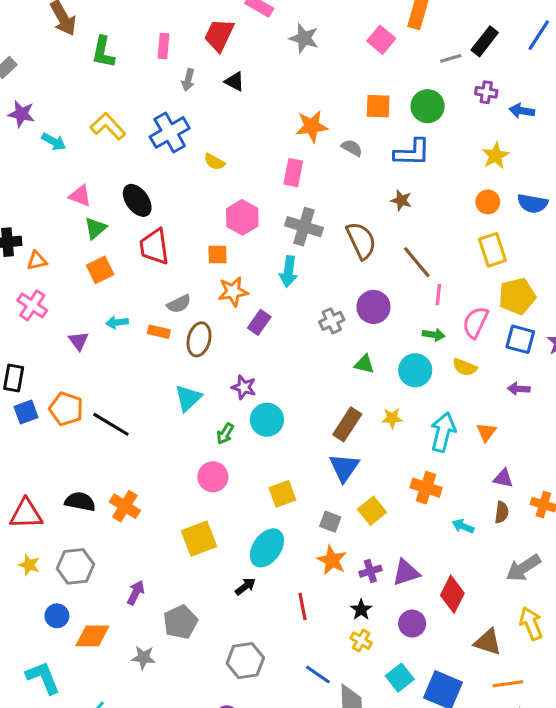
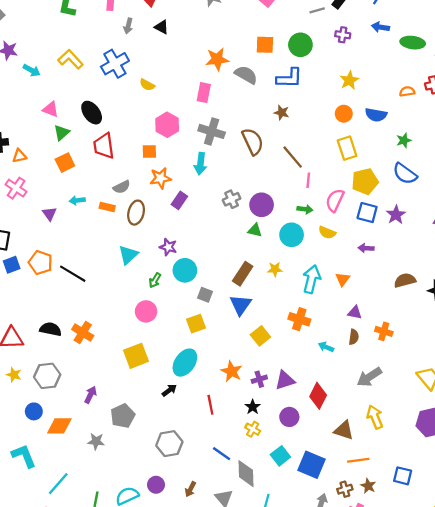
blue arrow: (522, 111) -> (380, 27), moved
gray semicircle: (352, 148) -> (246, 75), size x1.5
purple circle: (374, 307) -> (262, 205), moved
gray square: (330, 522) -> (205, 295), moved

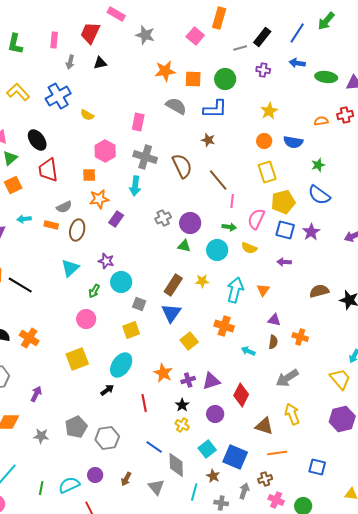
black triangle: (162, 27) -> (100, 63), turned -40
orange star: (217, 59) -> (165, 71), moved
gray pentagon: (123, 416) -> (76, 427), moved
brown star: (368, 486) -> (213, 476), moved

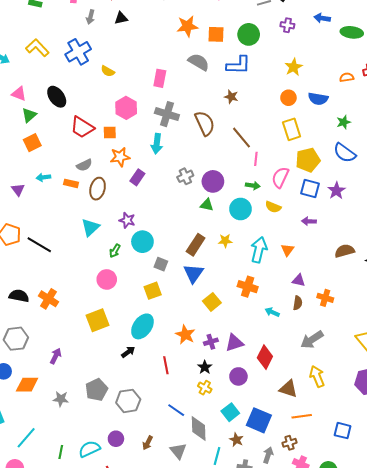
red trapezoid: (48, 170) -> (82, 127), moved, turned -50

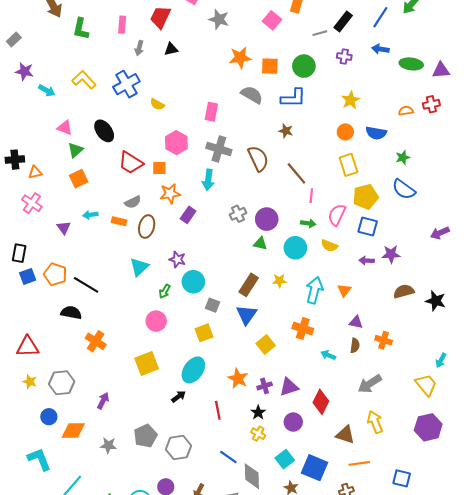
purple star: (336, 191) -> (391, 254), moved, turned 30
black semicircle: (19, 296) -> (71, 313), moved

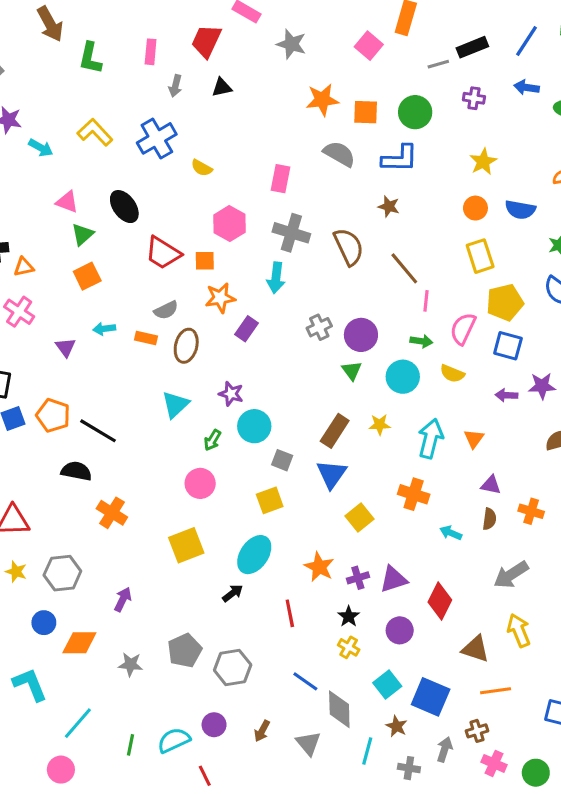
black rectangle: (343, 21) -> (472, 47), turned 30
green triangle: (260, 244) -> (352, 370), turned 40

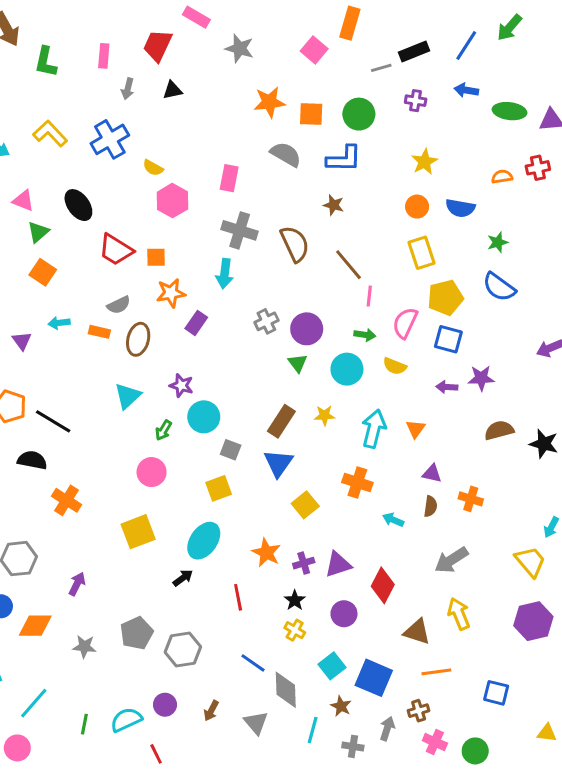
pink hexagon: (229, 224) -> (172, 201), moved
orange square: (87, 276) -> (43, 272), turned -30

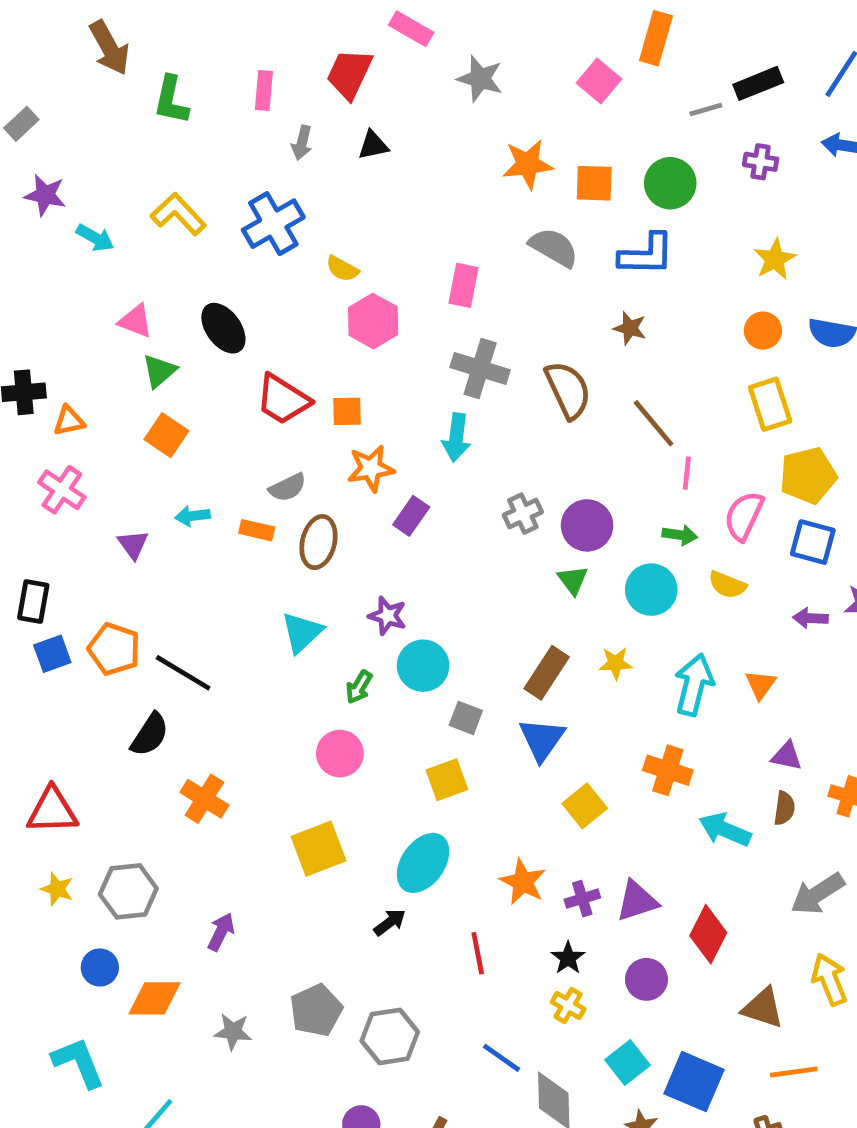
black semicircle: (32, 460) -> (150, 735), turned 112
cyan arrow: (393, 520) -> (725, 830), size x1.5

